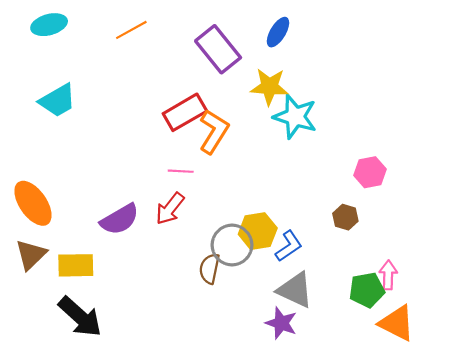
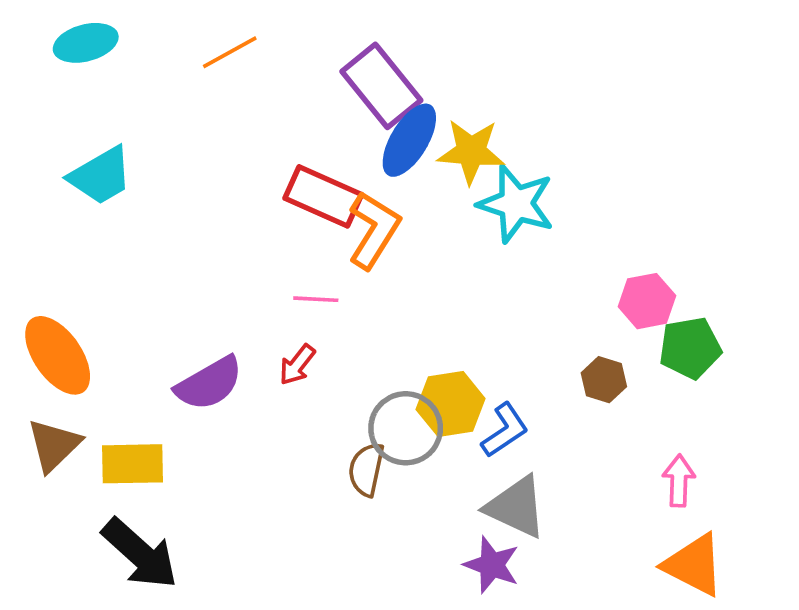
blue ellipse: (278, 32) -> (409, 140), moved, size x1.4
red rectangle: (185, 112) -> (323, 196), turned 54
red arrow: (170, 209) -> (297, 365), size x0.7
green pentagon: (367, 290) -> (690, 348), moved

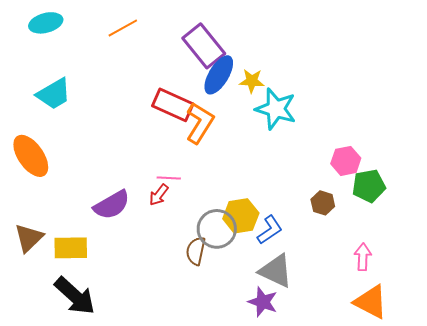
yellow star: (471, 151) -> (252, 81), size x0.7
pink line: (316, 299) -> (169, 178), moved
orange ellipse: (58, 355) -> (31, 156), moved

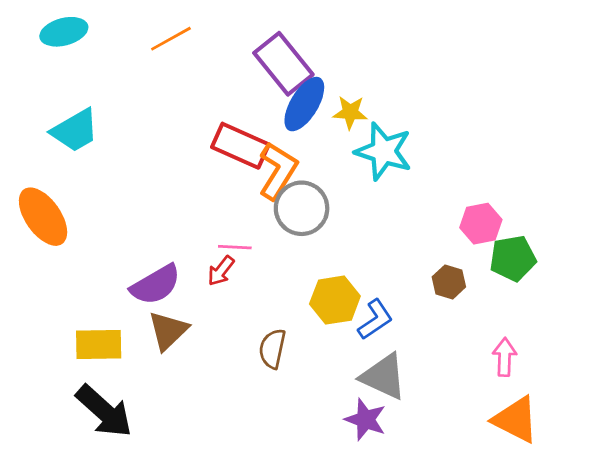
gray circle: (217, 229) -> (302, 208), moved
brown triangle: (29, 238) -> (168, 331), moved

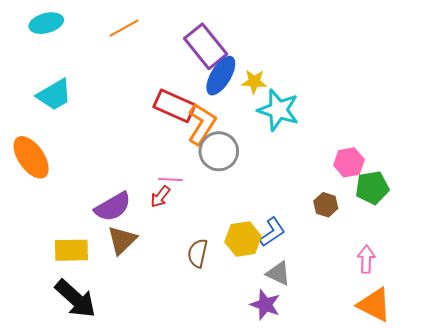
yellow hexagon: (335, 300) -> (243, 239), moved
gray triangle: (384, 376) -> (278, 273), size x0.7

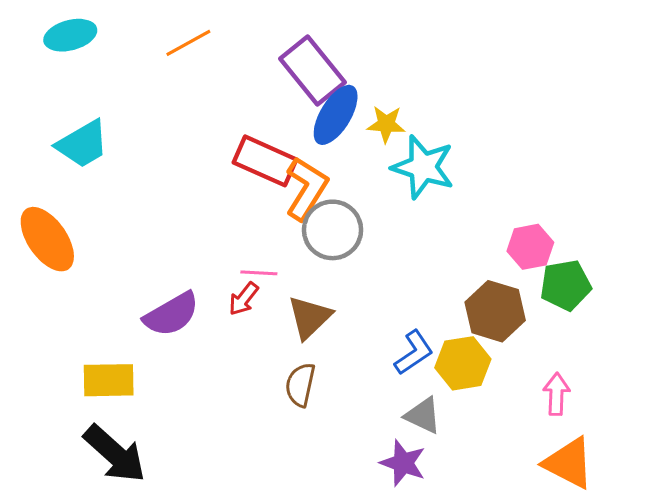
brown hexagon: (326, 205) -> (495, 311), size x1.6
yellow hexagon: (243, 239) -> (463, 363), moved
brown triangle: (122, 240) -> (310, 317), moved

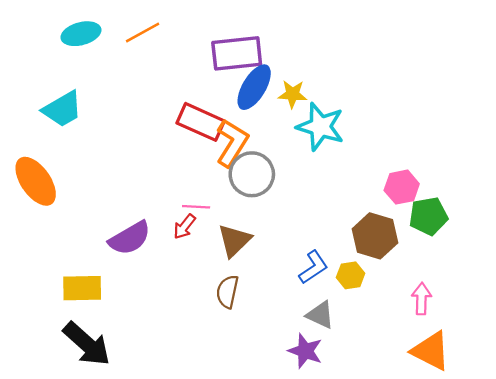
cyan ellipse: (70, 35) -> (81, 34), moved
purple rectangle: (313, 70) -> (237, 53), turned -57
yellow hexagon: (463, 363) -> (351, 275), size x0.7

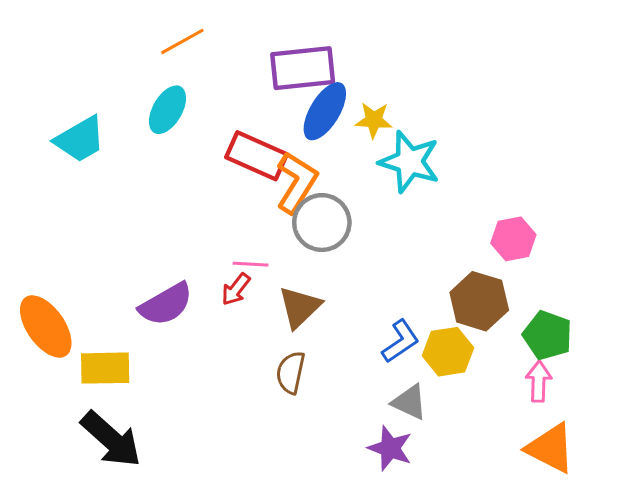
cyan ellipse: (81, 34) -> (167, 110), moved, turned -45
orange ellipse: (36, 181) -> (46, 326), moved
green pentagon: (428, 216) -> (547, 335), moved, turned 30
yellow hexagon: (351, 275) -> (448, 352), size x1.4

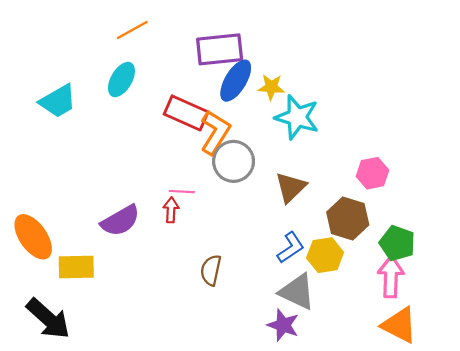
red arrow: (236, 289) -> (171, 210), turned 145
brown triangle: (300, 307) -> (291, 187), moved
pink arrow: (539, 381) -> (391, 277), size x1.4
gray triangle: (409, 402) -> (297, 292), size x1.4
black arrow: (111, 439) -> (48, 319), moved

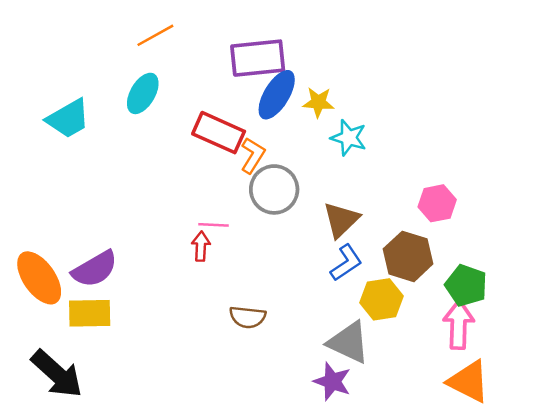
cyan star: (297, 117) -> (349, 138), size x0.7
orange L-shape: (215, 132) -> (253, 155), size x0.7
purple semicircle: (120, 221) -> (95, 269), moved
blue L-shape: (291, 248) -> (346, 263), moved
brown semicircle: (211, 270) -> (248, 317), turned -96

